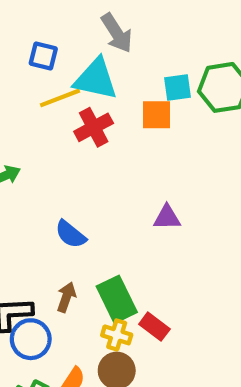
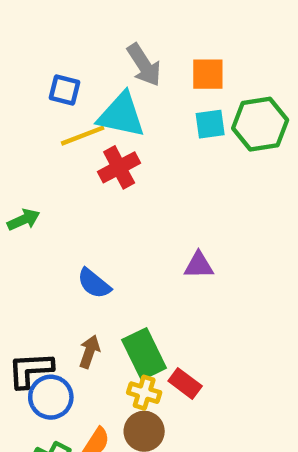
orange square: (157, 115) -> (208, 74), moved

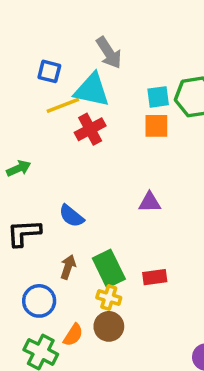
orange square: (208, 74) -> (156, 126), moved
black L-shape: (30, 370) -> (24, 233), moved
red rectangle: (185, 383) -> (155, 277), moved, turned -45

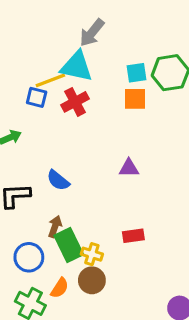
gray arrow: (109, 53) -> (92, 33), turned 72
blue square: (49, 71) -> (37, 97), moved
green rectangle: (109, 269) -> (69, 245), moved

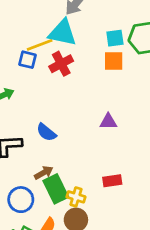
brown arrow: (55, 227) -> (44, 173), turned 42

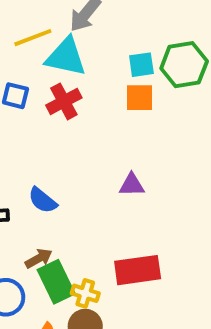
yellow line: (40, 45) -> (33, 38), moved
red rectangle: (112, 181) -> (138, 270), size x1.6

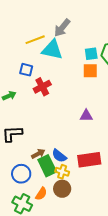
red cross: (64, 101) -> (42, 87), moved
blue semicircle: (43, 200) -> (59, 156), moved

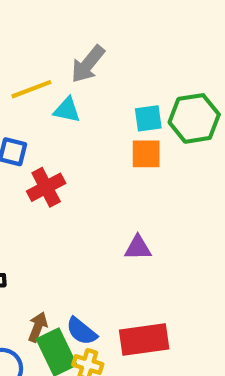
cyan triangle: (52, 50) -> (67, 110), size x0.6
brown arrow: (38, 154) -> (38, 327), turned -40

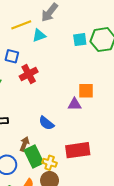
cyan triangle: (67, 110) -> (39, 35), turned -32
orange square: (146, 154) -> (86, 91), moved
blue semicircle: (82, 331) -> (46, 123), moved

